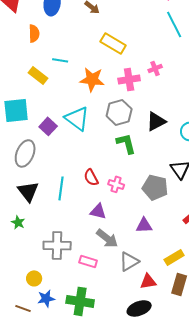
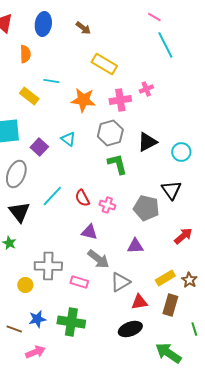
cyan triangle: (77, 118) -> (68, 139), size x0.6
cyan line: (61, 188) -> (52, 196), moved, turned 35
yellow circle: (34, 278) -> (25, 285), moved

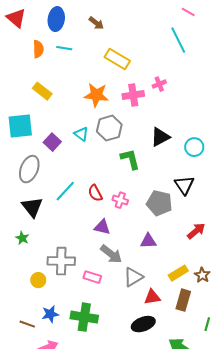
pink line: (154, 17) -> (188, 12), moved
cyan line: (51, 81) -> (64, 48), moved
gray hexagon: (110, 133) -> (109, 128), moved
green line: (194, 329) -> (207, 324), turned 32

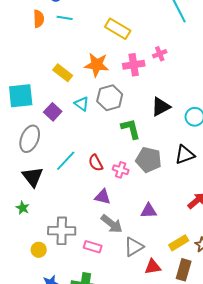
yellow rectangle: (42, 91) -> (63, 73), moved
black triangle: (184, 185) -> (185, 155), turned 45
gray pentagon: (159, 203) -> (149, 160), moved

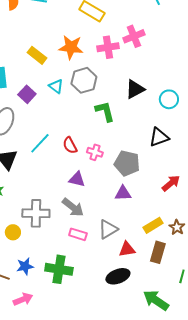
pink cross: (160, 54) -> (134, 36), size x1.5
gray pentagon: (149, 160) -> (127, 163), moved
gray arrow: (112, 224) -> (73, 207), moved
pink rectangle: (93, 247) -> (78, 234), moved

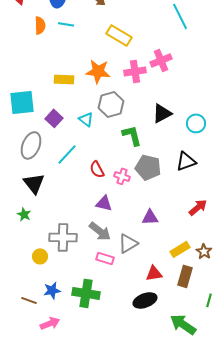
yellow rectangle: (37, 55) -> (64, 79), turned -36
cyan triangle: (56, 86) -> (86, 119), moved
cyan line: (40, 143) -> (67, 154), moved
gray pentagon: (127, 163) -> (148, 167), moved
gray triangle: (108, 229) -> (128, 243), moved

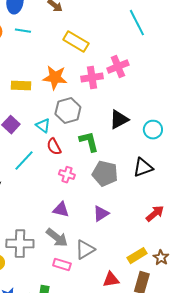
red semicircle: (97, 169) -> (54, 147), moved
pink cross: (122, 176) -> (67, 175), moved
purple triangle: (150, 217) -> (101, 214), moved, turned -30

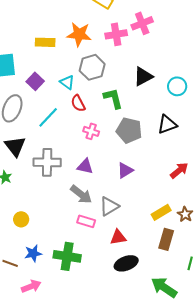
gray cross: (20, 244) -> (47, 162), moved
red triangle: (111, 280) -> (118, 237), moved

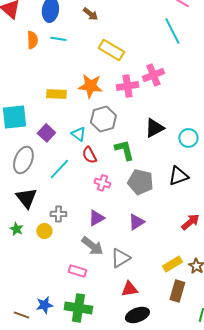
gray cross: (47, 162) -> (58, 214), size x0.6
purple triangle: (85, 166) -> (96, 218), turned -42
yellow circle: (21, 219) -> (44, 231), moved
pink rectangle: (86, 221) -> (77, 271), moved

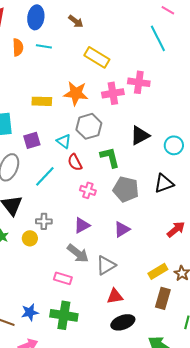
pink cross: (153, 75) -> (139, 82), turned 30
purple square: (46, 133) -> (32, 140), turned 30

